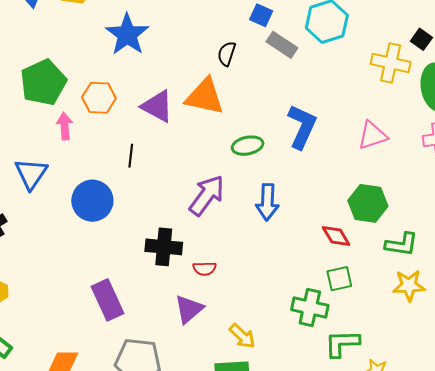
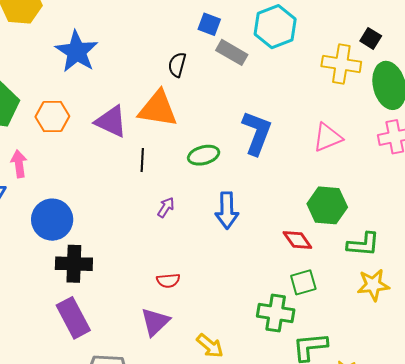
pink arrow: (65, 126) -> (19, 164), moved
black line: (131, 156) -> (142, 160), moved
purple arrow: (207, 195) -> (166, 207), size x0.5
black cross: (164, 247) -> (74, 264), moved

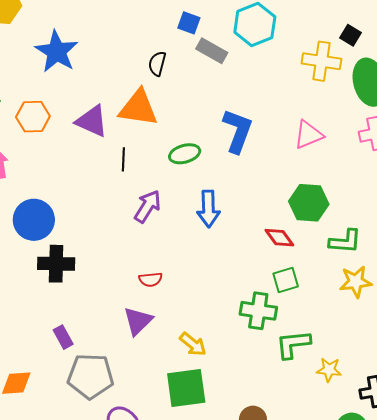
purple arrow: (166, 207) -> (147, 206), size x1.6
purple rectangle: (73, 318) -> (63, 337), moved, size x0.6

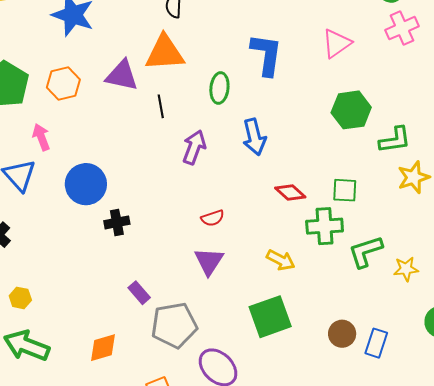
green ellipse: (185, 154) -> (219, 88), turned -56
red diamond: (279, 238) -> (290, 192), moved
black cross: (56, 264) -> (117, 222), size x0.7
green square: (286, 280) -> (345, 190), turned 32
yellow arrow: (193, 344) -> (281, 260), moved

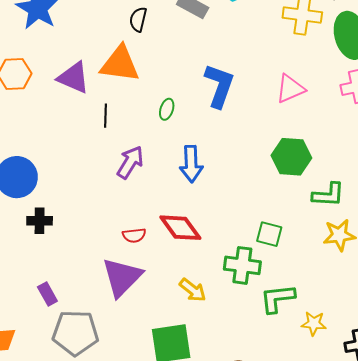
green ellipse: (219, 88) -> (167, 109), size x0.7
red diamond: (290, 192) -> (180, 228), moved, size x1.4
purple triangle: (209, 261) -> (122, 277), size x1.4

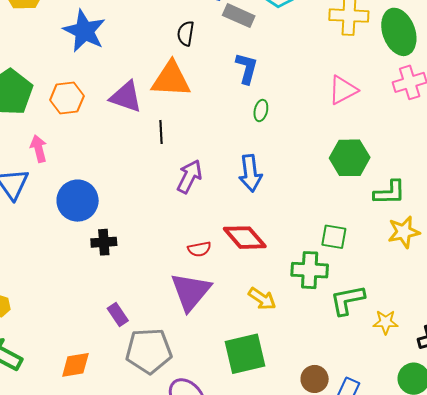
blue L-shape: (219, 86) -> (247, 68), moved, size x0.7
green ellipse: (167, 109) -> (261, 110), moved

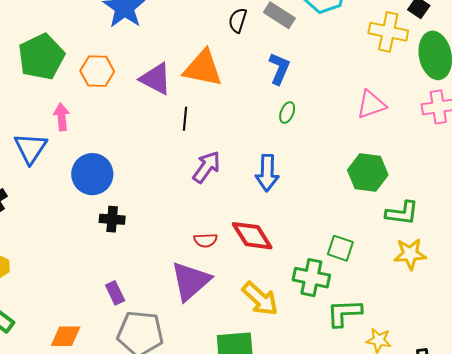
black semicircle: (186, 33) -> (238, 20), moved
yellow arrow: (262, 299) -> (260, 299), size x1.4

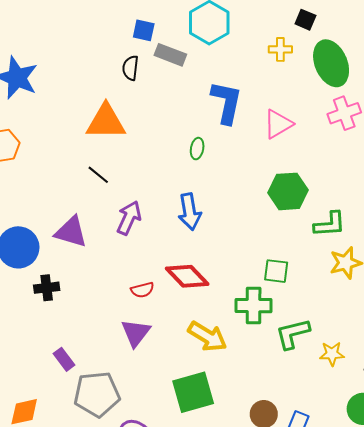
yellow cross: (388, 32) -> (280, 49), size x0.6
blue L-shape: (279, 69) -> (227, 102), moved, size x1.4
purple triangle: (156, 79) -> (71, 232), moved
black line: (185, 119) -> (98, 175), turned -45
purple triangle: (191, 281) -> (136, 333), size x0.7

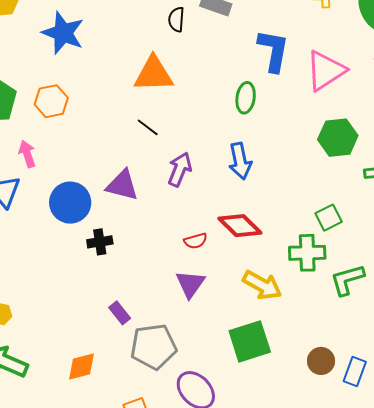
pink triangle: (278, 124) -> (326, 71), size x1.4
green ellipse: (197, 149) -> (246, 98), size x1.4
green square: (276, 271) -> (329, 218), turned -32

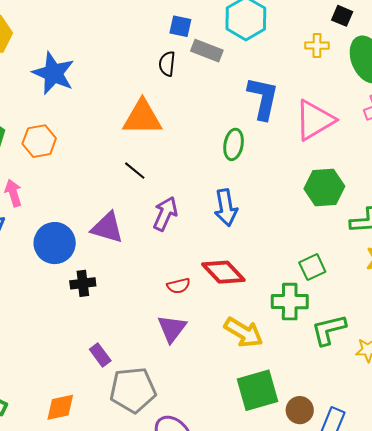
green square: (250, 341) -> (258, 390), moved

